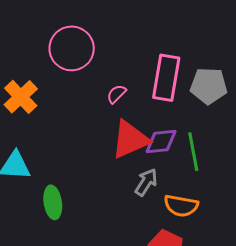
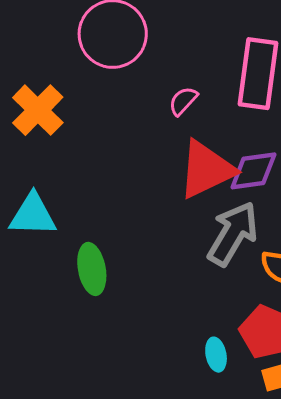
gray arrow: (146, 182) -> (233, 234), size x1.5

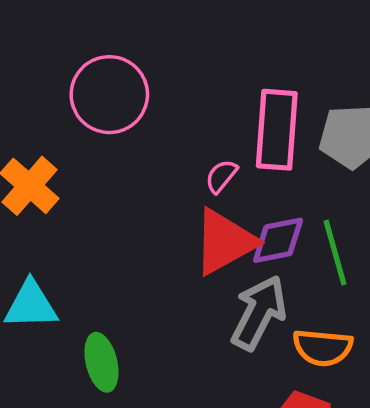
pink semicircle: (183, 101) -> (221, 176), moved

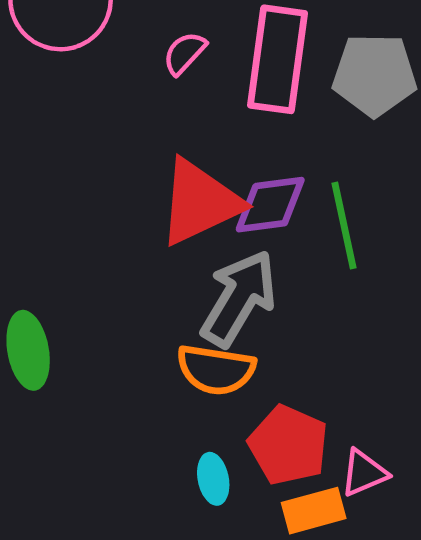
pink semicircle: (221, 176) -> (185, 53), moved
orange semicircle: (323, 348) -> (216, 370), moved

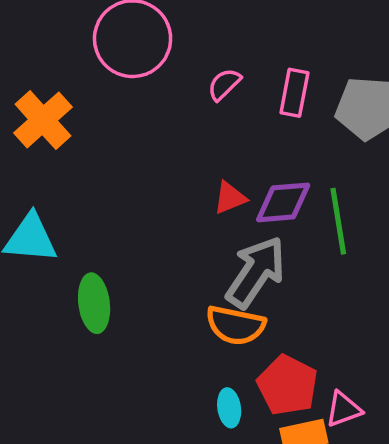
pink rectangle: (278, 59) -> (294, 93), size x0.6
red triangle: (200, 202) -> (230, 198), size x0.5

